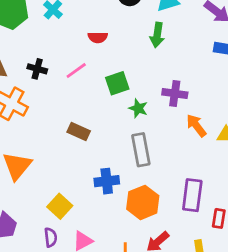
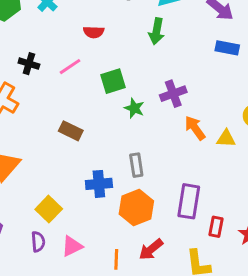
purple cross: (175, 94) -> (173, 94), turned -30
gray rectangle: (141, 150) -> (136, 165), moved, size x0.7

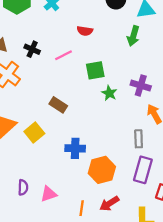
purple cross: (173, 94) -> (141, 85), turned 30
gray rectangle: (136, 165) -> (139, 139), moved
yellow square: (49, 209) -> (34, 133), moved

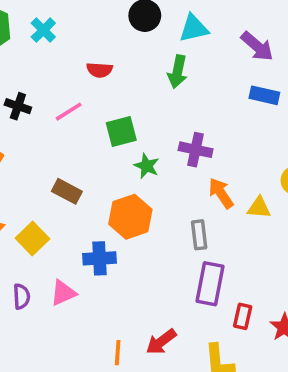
orange hexagon: (102, 170) -> (130, 217), moved
purple semicircle: (23, 187) -> (22, 296), moved
pink triangle: (49, 194) -> (63, 293), moved

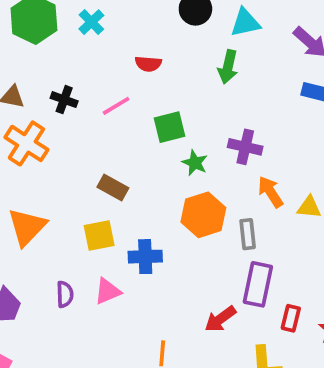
orange hexagon: (130, 217) -> (203, 215), moved
yellow square: (32, 238) -> (99, 235), moved, turned 32
red arrow: (161, 342) -> (220, 319), moved

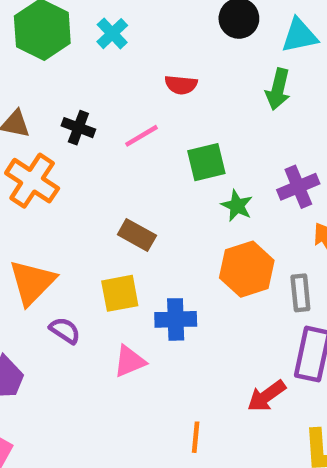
purple cross: (245, 147) -> (298, 187), turned -36
purple semicircle: (65, 294) -> (65, 330), moved, turned -55

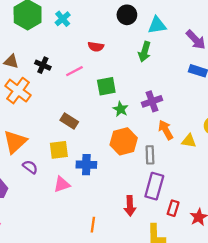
red arrow: (266, 396) -> (130, 206), turned -60

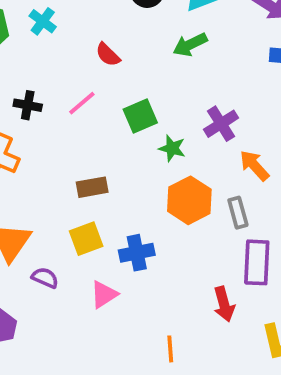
red semicircle: (96, 47) -> (108, 55), turned 49
green arrow: (145, 52) -> (190, 45), turned 60
brown rectangle: (69, 121) -> (92, 187), turned -30

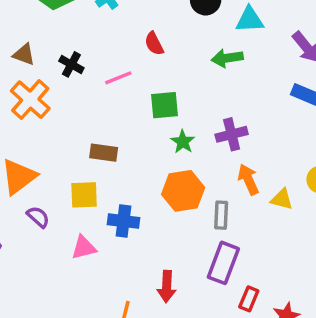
red arrow: (224, 304) -> (167, 286), moved

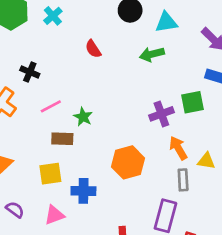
pink line: (118, 78) -> (51, 106), moved
green square: (165, 105) -> (192, 102), moved
green star: (183, 142) -> (83, 117), moved
gray rectangle: (221, 215) -> (183, 180), moved
purple semicircle: (38, 217) -> (15, 210), moved

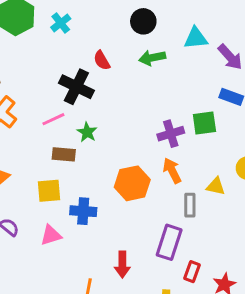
cyan triangle: (166, 22) -> (196, 38), moved
green arrow: (152, 54) -> (152, 58), moved
black cross: (30, 72) -> (76, 87), moved, size x1.6
orange arrow: (178, 148) -> (172, 171), moved

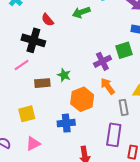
green star: (87, 132) -> (64, 75), moved
brown rectangle: (64, 154) -> (42, 83), moved
blue cross: (83, 211) -> (66, 123), moved

